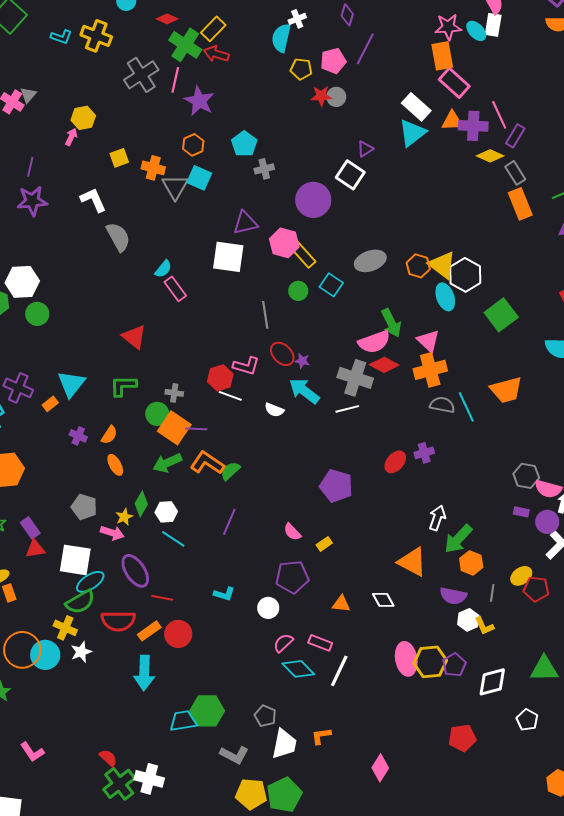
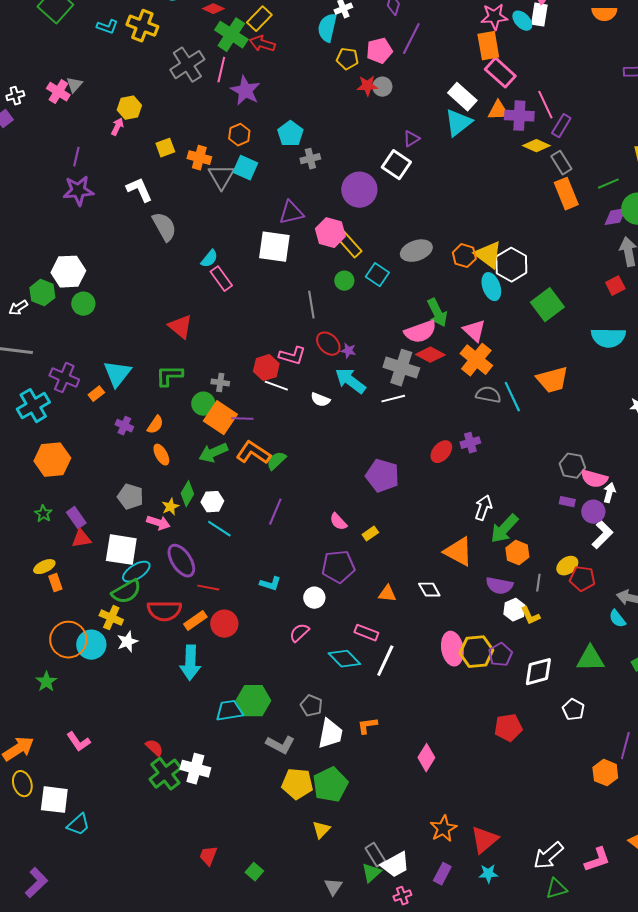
orange cross: (430, 370) -> (476, 360), turned -36
pink semicircle: (283, 643) -> (299, 633), moved

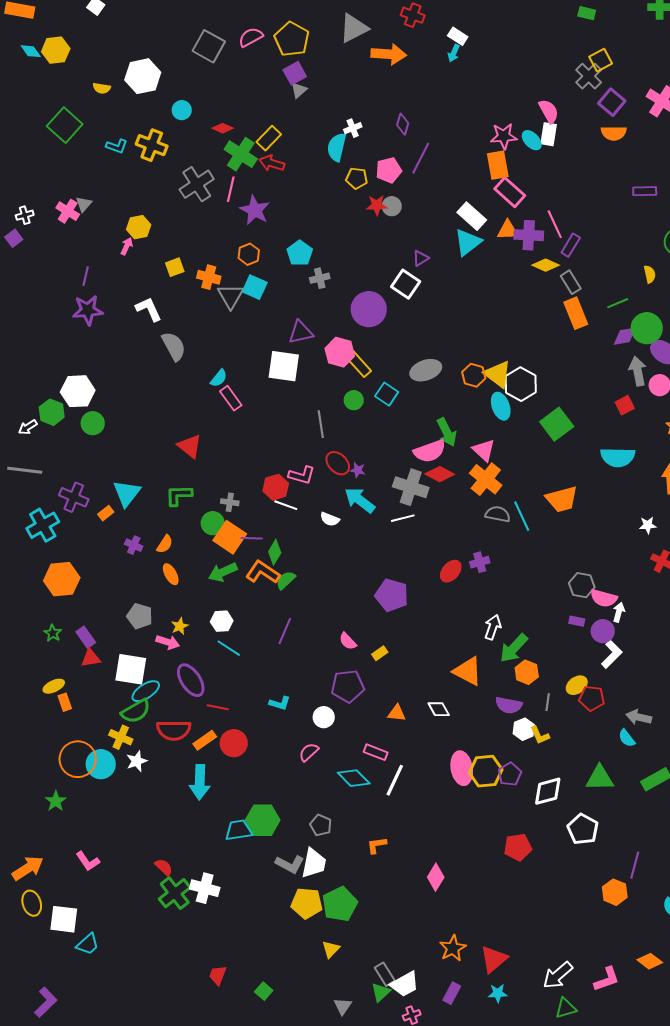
green diamond: (187, 494) -> (275, 552), moved
white pentagon: (573, 710) -> (583, 829), size x1.4
white trapezoid: (330, 734) -> (314, 863), moved

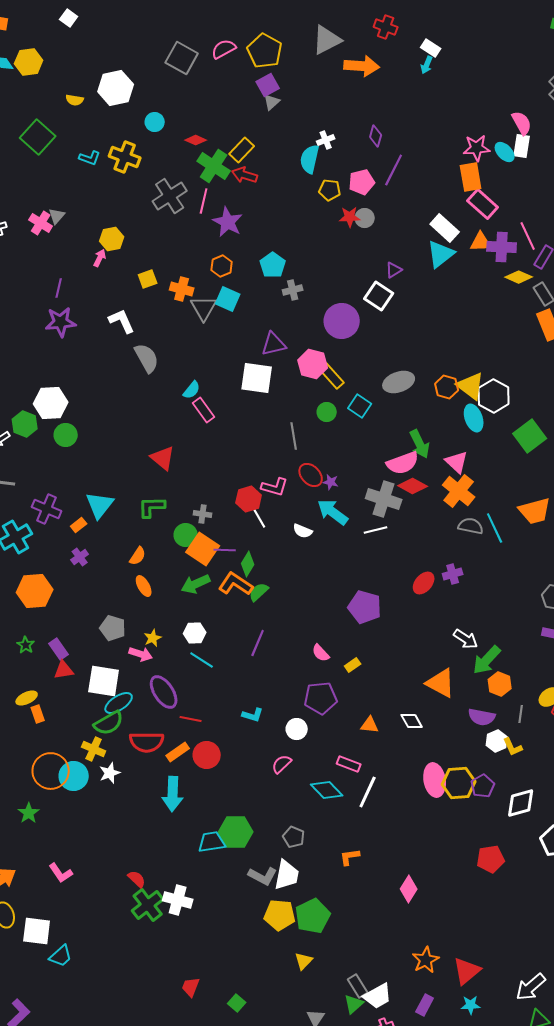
white line: (286, 505) -> (259, 517), turned 40
purple cross: (134, 545) -> (80, 557), moved, turned 30
white arrow: (493, 627) -> (466, 639), turned 105

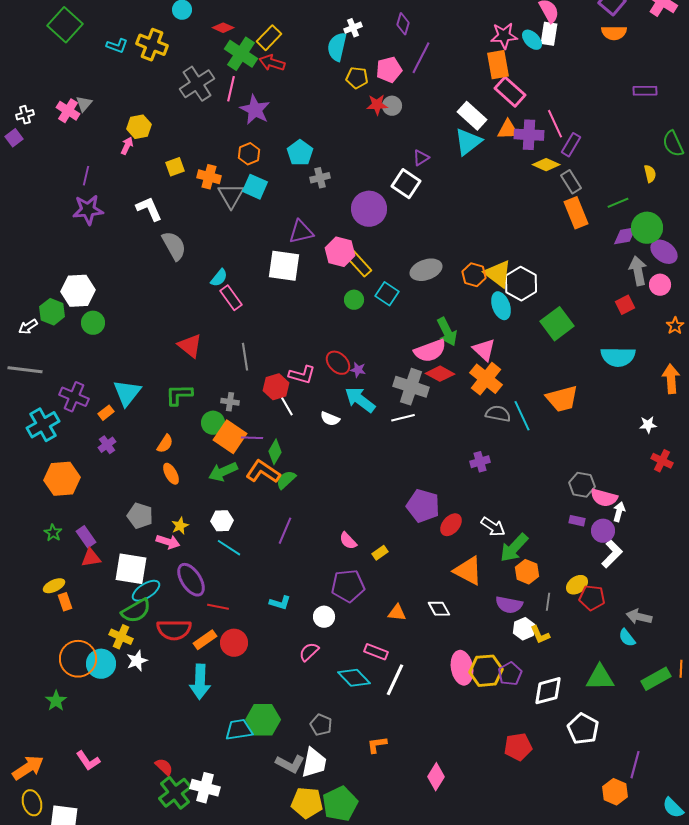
gray line: (294, 436) -> (245, 357), moved
red ellipse: (424, 583) -> (451, 525), moved
purple pentagon: (365, 607) -> (423, 506), moved

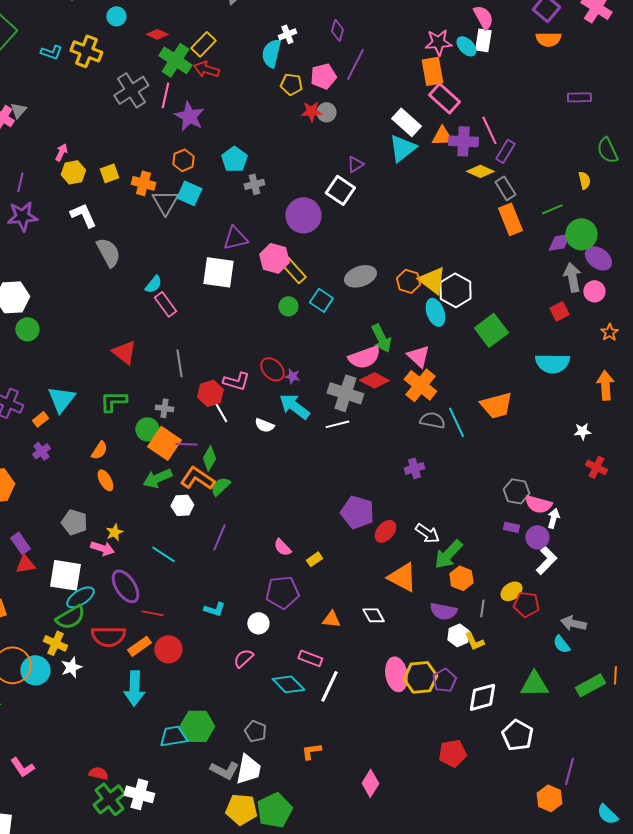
yellow hexagon: (139, 127) -> (73, 172), moved
white hexagon: (222, 521) -> (182, 505), moved
red semicircle: (164, 767) -> (98, 773), turned -30

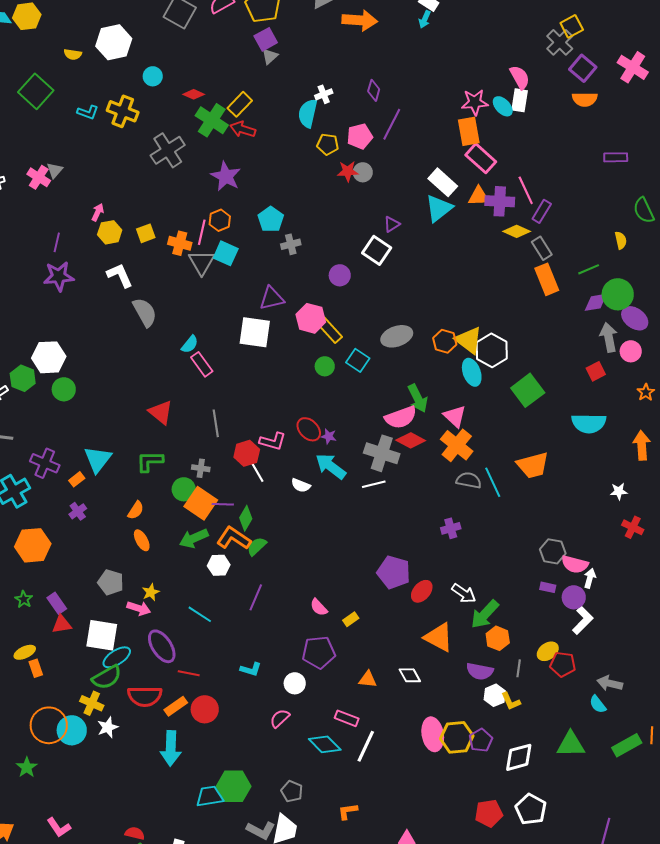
pink line: (165, 95) -> (202, 232), moved
purple circle: (303, 215) -> (340, 275), size x0.6
white pentagon: (517, 735) -> (531, 809), moved

